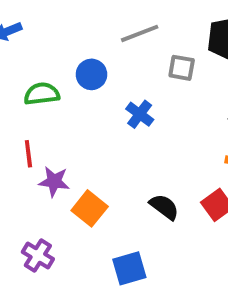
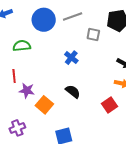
blue circle: (91, 74) -> (44, 20), moved, size x1.5
black semicircle: (164, 207) -> (73, 92), moved
purple cross: (38, 255) -> (17, 128), turned 35

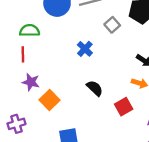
gray square: (93, 35) -> (112, 25), turned 32
red line: (14, 76) -> (23, 54), moved
black semicircle: (73, 92) -> (95, 88), moved

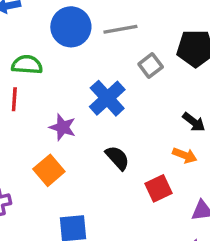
blue cross: (85, 49) -> (107, 98), size x1.5
purple star: (31, 82) -> (63, 127), moved

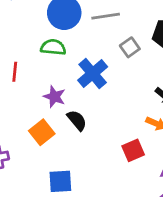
green semicircle: (27, 65) -> (53, 47), moved
black semicircle: (117, 158) -> (77, 120), moved

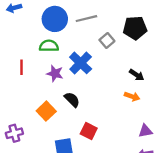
purple star: (54, 97) -> (55, 73), moved
red square: (133, 150) -> (89, 131), moved, turned -35

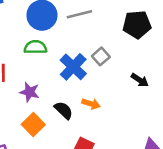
gray square: (107, 40) -> (101, 56), moved
purple star: (55, 73) -> (30, 92), moved
orange arrow: (132, 96) -> (91, 104), moved

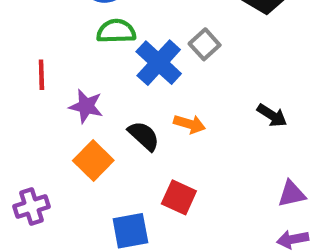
green semicircle: (35, 47) -> (116, 31), moved
black arrow: (140, 80) -> (272, 115), moved

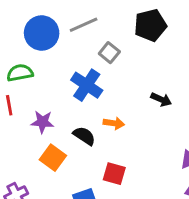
green semicircle: (116, 31) -> (20, 73), moved
gray square: (205, 44) -> (109, 53), moved
black arrow: (272, 115) -> (161, 99), moved

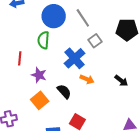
gray line: (84, 25) -> (83, 18), turned 66
green semicircle: (20, 73) -> (43, 40), moved, turned -90
orange arrow: (114, 123) -> (87, 79), moved

